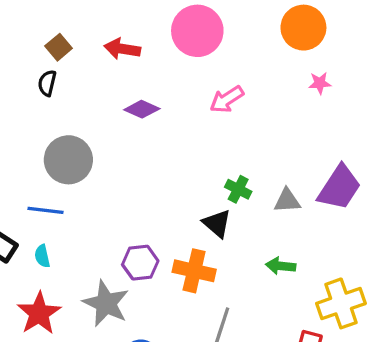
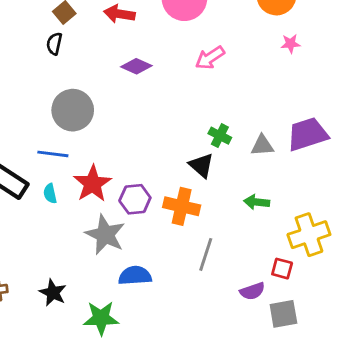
purple trapezoid: (339, 188) -> (308, 134), turned -141
red star: (39, 313) -> (92, 184), moved

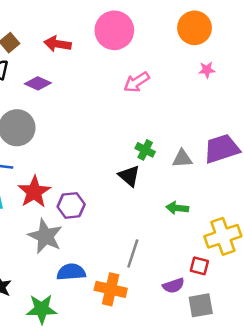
purple diamond: (136, 66) -> (38, 83), moved
orange cross: (182, 206) -> (111, 289), moved

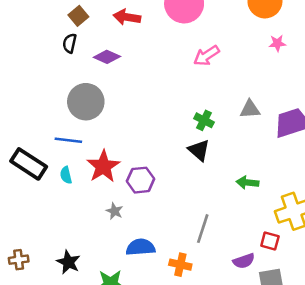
green cross: (145, 150) -> (204, 120), moved
gray triangle: (182, 159) -> (250, 109), moved
gray star: (45, 236) -> (114, 211), size x0.5
orange cross: (111, 289) -> (180, 265), size x0.7

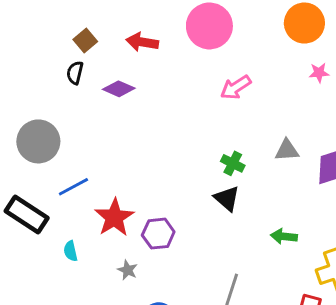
gray circle: (86, 102) -> (38, 141), moved
blue line: (68, 140) -> (73, 187), turned -35
cyan semicircle: (66, 175) -> (71, 251), moved

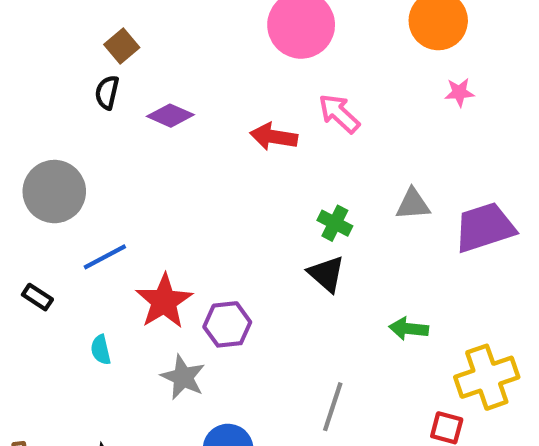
red arrow: (142, 42) -> (274, 137), moved
pink arrow: (236, 87) -> (339, 113), turned 76
black rectangle: (27, 215) -> (37, 297), size x0.5
gray star: (128, 270) -> (183, 377), size x1.5

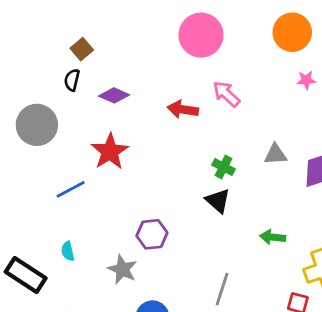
gray circle: (54, 192) -> (37, 125), moved
black rectangle: (37, 297) -> (26, 275), moved, size x2.0
red star: (164, 301) -> (110, 152), moved

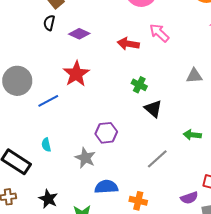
gray circle: (37, 125) -> (17, 81), moved
green cross: (224, 167) -> (139, 85), moved
gray line: (222, 289) -> (157, 159), moved, turned 30

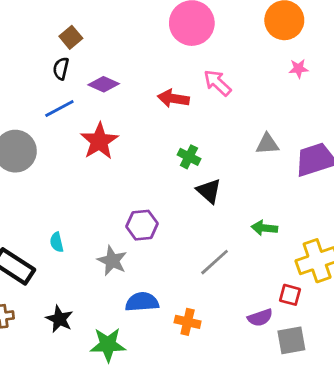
blue line: (48, 101) -> (59, 108), moved

